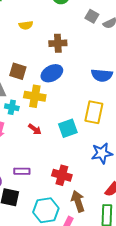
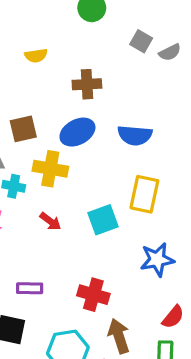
brown square: (18, 71) -> (23, 129), turned -30
blue semicircle: (102, 75) -> (135, 135), moved

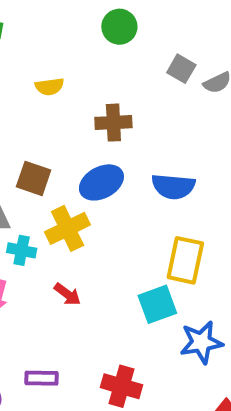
brown square: (23, 129) -> (34, 178), turned 32
yellow cross: (50, 169) -> (67, 228), turned -36
cyan square: (103, 220) -> (157, 304), moved

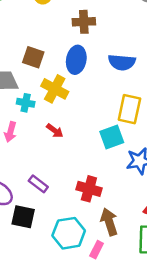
blue ellipse: (101, 182) -> (76, 60), turned -52
yellow cross: (67, 228) -> (55, 89), turned -36
purple rectangle: (42, 378) -> (38, 184), turned 36

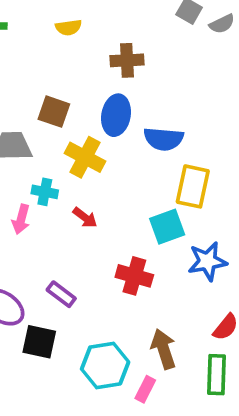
blue semicircle: (122, 62) -> (164, 139), moved
cyan cross: (26, 103) -> (45, 192), moved
red cross: (89, 189) -> (134, 276), moved

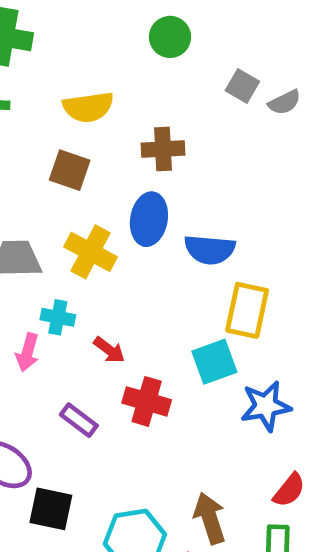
yellow semicircle: (69, 27) -> (88, 107), size x1.5
brown square: (54, 112) -> (70, 170), moved
yellow cross: (85, 157) -> (91, 252), moved
red cross: (134, 276) -> (147, 401), moved
purple rectangle: (61, 294) -> (79, 420), moved

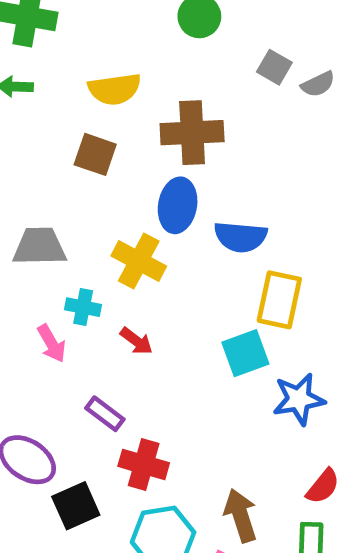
brown cross: (163, 149) -> (192, 133), size x1.4
yellow cross: (91, 252) -> (139, 261), moved
pink arrow: (27, 352) -> (52, 343), turned -45
red cross: (147, 401) -> (144, 465), moved
black square: (51, 509) -> (76, 506), turned -36

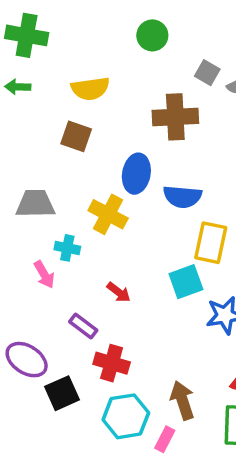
brown cross: (192, 133) -> (175, 117), moved
red arrow: (136, 341) -> (119, 292), moved

